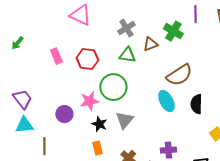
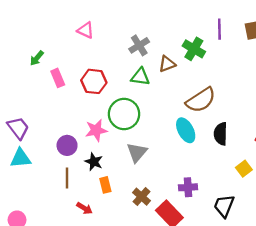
pink triangle: (80, 15) -> (86, 30), size x0.7
green arrow: (17, 43) -> (37, 58), moved
black star: (99, 124) -> (94, 162), moved
brown line: (44, 146) -> (67, 178), moved

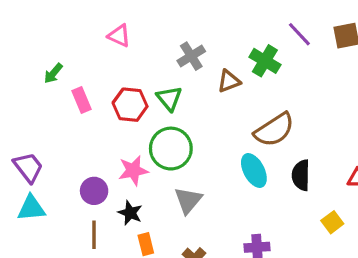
purple line: (219, 29) -> (299, 34), turned -42
green triangle: (140, 77) -> (169, 98), moved, turned 42

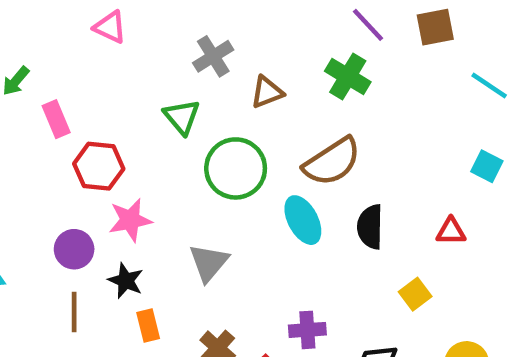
green cross: (265, 61) -> (348, 76), moved
red hexagon: (130, 105) -> (99, 166), moved
green circle: (171, 149) -> (236, 168), moved

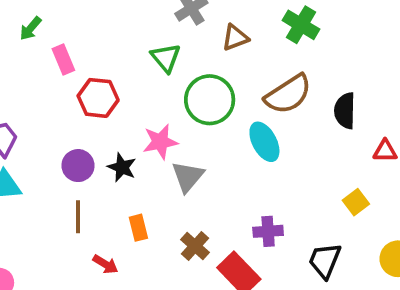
pink star: (130, 220) -> (160, 142), moved
black semicircle: (370, 227) -> (345, 111), moved
black star: (126, 281) -> (122, 167), moved

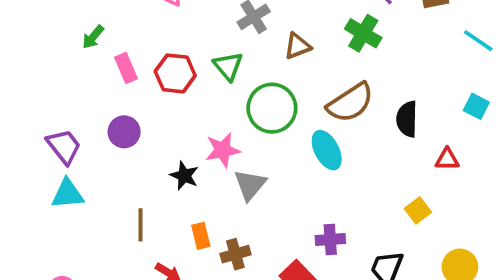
red hexagon: (98, 98) -> (175, 73), moved
purple circle: (78, 166) -> (124, 132), moved
brown cross: (195, 246) -> (235, 254), moved, turned 32

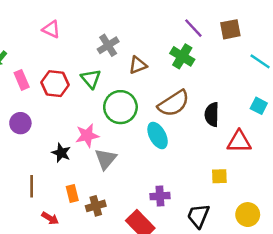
red triangle: (447, 159) -> (239, 142), size x1.5
yellow square: (418, 210) -> (219, 176), turned 35

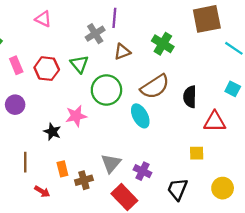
purple line: (193, 28) -> (114, 18), moved, turned 48
brown square: (230, 29) -> (207, 19), size x1.5
gray triangle: (106, 159) -> (111, 163), moved
purple cross: (160, 196) -> (143, 171), turned 30

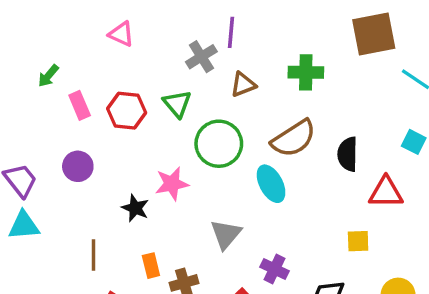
green cross: (163, 44) -> (306, 72), turned -30
gray triangle: (111, 163) -> (226, 234), moved

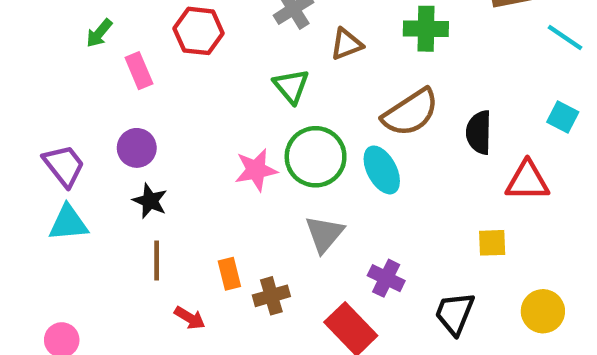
green triangle: (177, 104) -> (291, 86), moved
red hexagon: (127, 111) -> (199, 31), moved
green circle: (219, 144) -> (316, 157), moved
black star: (135, 208) -> (150, 201), moved

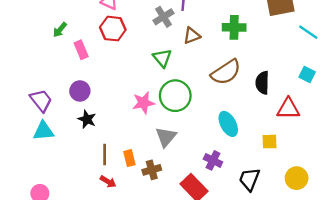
cyan ellipse: (382, 170) -> (228, 124), moved
gray triangle: (324, 234) -> (166, 137), moved
brown line: (157, 260) -> (105, 155), moved

